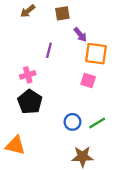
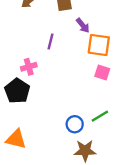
pink square: (88, 80) -> (102, 73), moved
black pentagon: (30, 102) -> (17, 91), moved
blue circle: (72, 122) -> (75, 124), moved

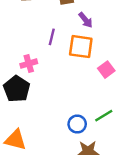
orange square: (99, 45) -> (81, 47), moved
pink square: (102, 73) -> (106, 70), turned 35

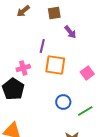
orange square: (81, 47) -> (55, 65), moved
blue circle: (77, 124) -> (63, 102), moved

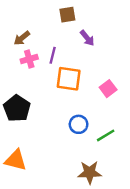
brown arrow: (23, 11) -> (22, 38), moved
pink cross: (23, 68) -> (29, 59), moved

